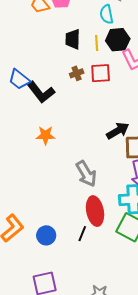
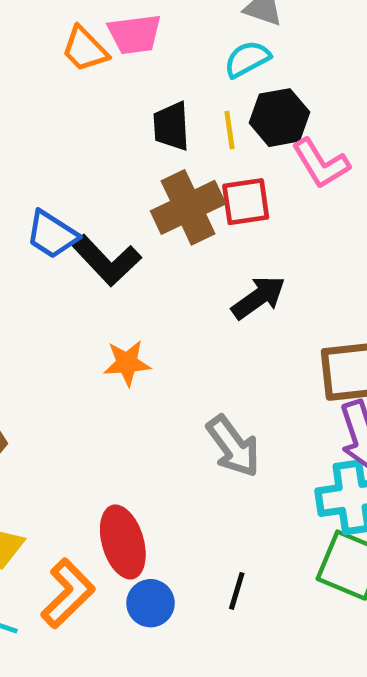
cyan semicircle: (107, 14) -> (247, 59), turned 78
brown cross: (77, 73) -> (188, 207), size x2.0
black arrow: (118, 131) -> (258, 297), moved
red ellipse: (95, 211) -> (123, 542), moved

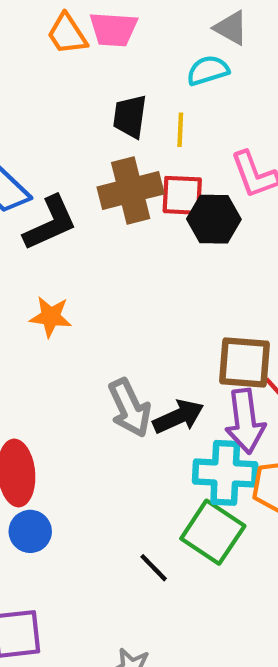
black hexagon: (279, 118) -> (214, 219), moved
black L-shape: (107, 260) -> (50, 223), turned -82
black arrow: (258, 297) -> (178, 417), moved
black line: (237, 591) -> (154, 568), moved, turned -72

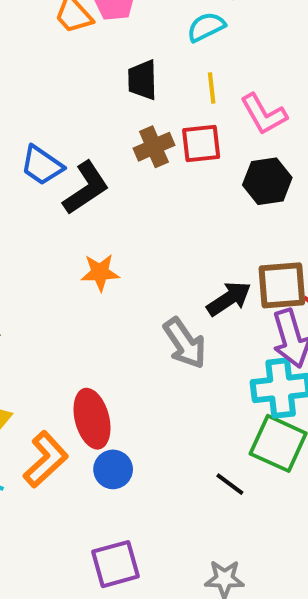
yellow line: (180, 130) -> (212, 88), moved
brown cross: (131, 190) -> (154, 147), size x0.7
black hexagon: (214, 219) -> (267, 181), moved
black arrow: (178, 417) -> (229, 299), moved

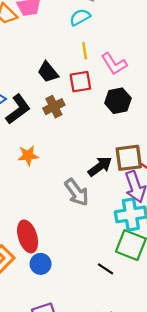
black trapezoid: (142, 80) -> (48, 72), moved, turned -35
brown cross: (154, 147) -> (54, 107), moved

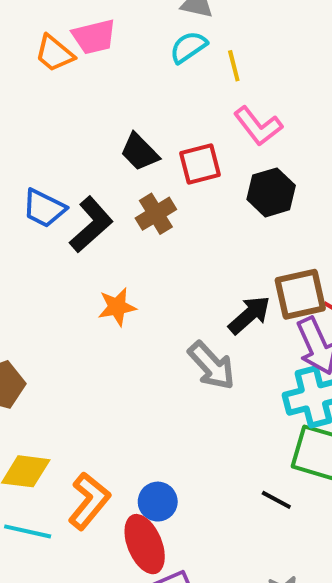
yellow line: (85, 51) -> (234, 66), moved
red ellipse: (28, 236) -> (145, 544), moved

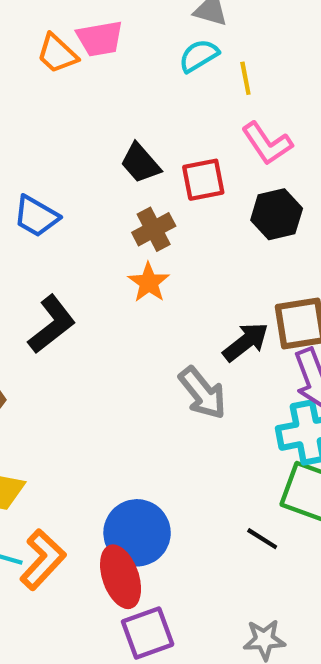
black L-shape: (91, 225) -> (52, 324), moved
orange star: (117, 307) -> (149, 283), moved, turned -30
orange L-shape: (89, 501) -> (43, 560), moved
blue circle: (158, 502) -> (137, 533), size x1.6

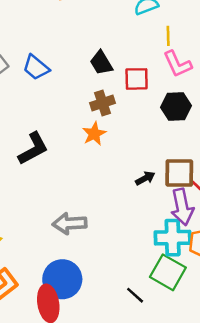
yellow line: (245, 78) -> (168, 36), moved
blue trapezoid: (36, 216) -> (36, 67), moved
black arrow: (246, 342) -> (145, 178), size x0.7
gray arrow: (203, 393) -> (70, 223), moved, turned 116

